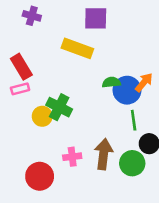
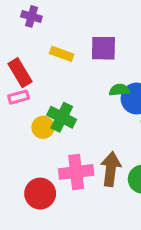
purple square: (96, 18) -> (103, 48), moved
yellow rectangle: (77, 48) -> (62, 54), moved, size x0.7
pink cross: (72, 157) -> (76, 172), size x1.6

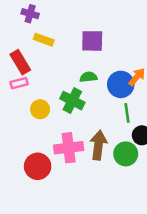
yellow rectangle: (62, 54) -> (44, 40), moved
green semicircle: (119, 90) -> (88, 77), moved
green cross: (62, 117) -> (72, 101), moved

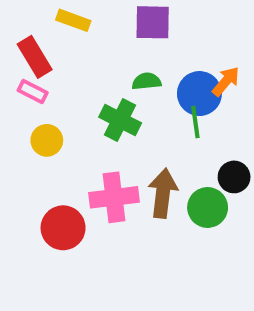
pink rectangle: (19, 83) -> (33, 91), turned 42
yellow circle: (40, 109) -> (47, 140), moved
green line: (127, 113) -> (195, 122), moved

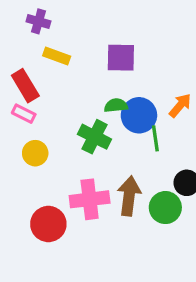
blue circle: (199, 94) -> (139, 115), moved

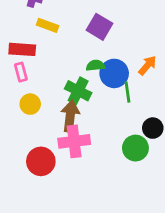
purple square: (121, 58) -> (99, 27), turned 30
red rectangle: (25, 86) -> (22, 49), turned -55
pink rectangle: (24, 114) -> (21, 72), turned 48
brown arrow: (129, 196) -> (70, 116), moved

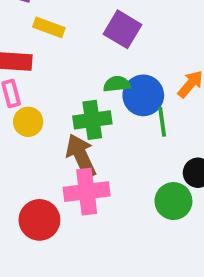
green cross: (78, 91) -> (92, 120), turned -35
yellow circle: (30, 104) -> (28, 122), moved
brown arrow: (70, 116) -> (81, 156), turned -32

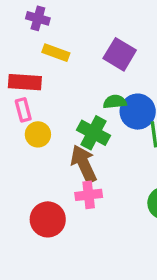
green cross: (92, 120) -> (94, 133), turned 36
pink cross: (87, 192) -> (89, 195), size x0.7

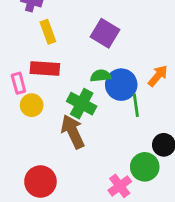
yellow rectangle: (56, 53) -> (48, 32), turned 50
red rectangle: (25, 82) -> (45, 68), moved
pink cross: (89, 195) -> (120, 186), moved, turned -30

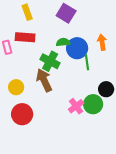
orange arrow: (158, 76) -> (102, 42), turned -49
yellow circle: (32, 105) -> (16, 87), moved
pink cross: (120, 186) -> (76, 106), moved

